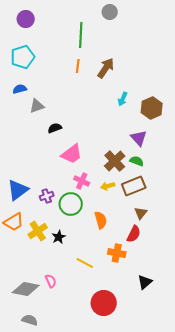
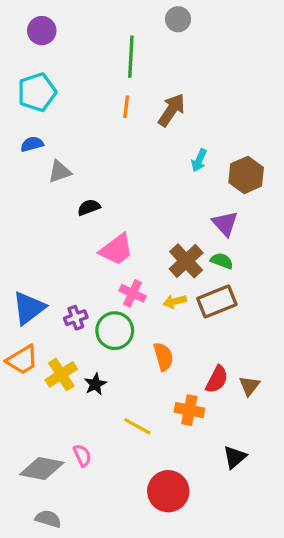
brown triangle: (141, 213) -> (249, 386), moved

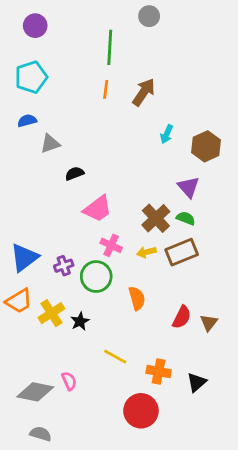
orange cross: (189, 410) -> (159, 371), moved

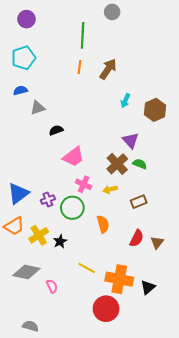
purple triangle: (188, 187) -> (130, 140), moved
brown rectangle: (182, 252) -> (139, 202), moved, size x0.7
orange cross: (159, 371) -> (119, 279), size x1.5
gray diamond: (35, 392) -> (26, 272), moved

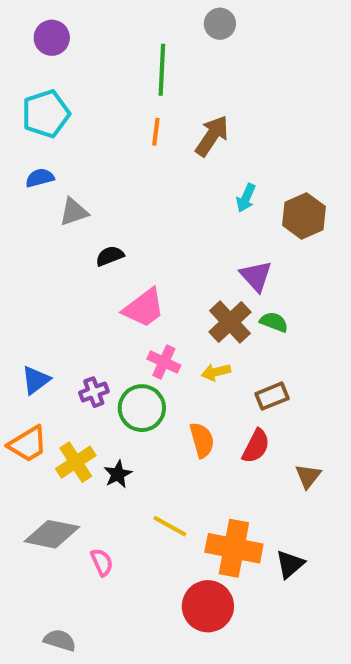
blue triangle: (18, 193) -> (36, 380), size x0.7
red semicircle: (137, 238) -> (256, 446), moved

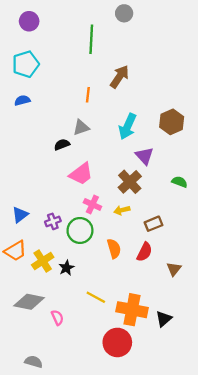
orange line: (156, 132) -> (88, 95), moved
cyan arrow: (246, 198) -> (127, 126), moved, size x1.6
gray triangle: (74, 212) -> (81, 128), moved
green semicircle: (274, 322) -> (180, 182), moved

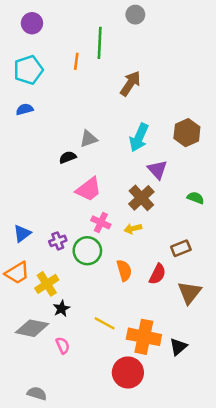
orange line: (88, 95) -> (76, 61), moved
brown rectangle: (154, 224) -> (181, 248), moved
black star: (66, 268) -> (61, 309), moved
brown triangle: (174, 269) -> (189, 293), size x1.5

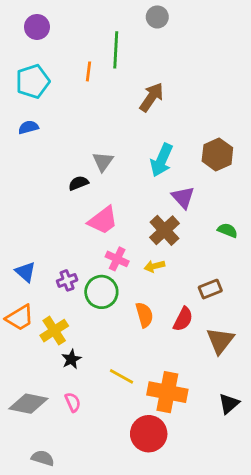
gray triangle: (89, 139) -> (103, 162), turned -36
blue triangle: (22, 234) -> (26, 272), turned -42
gray diamond: (32, 328) -> (28, 404), moved
black triangle: (178, 347) -> (229, 404), moved

